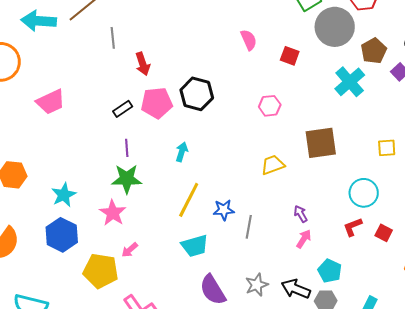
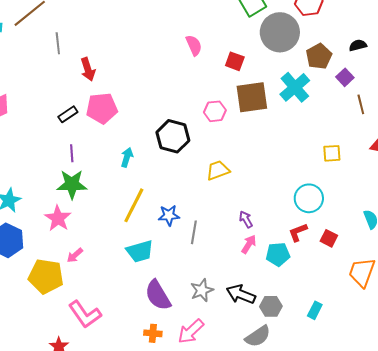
black hexagon: (197, 94) -> (173, 136), moved
brown square: (321, 143) -> (252, 97), moved
cyan pentagon: (330, 271) -> (278, 254), moved, turned -30

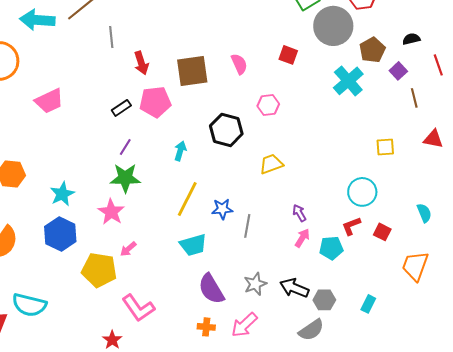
pink semicircle: (194, 45) -> (239, 64), moved
brown square: (252, 97) -> (192, 71), moved
purple line: (72, 153) -> (125, 147), turned 36

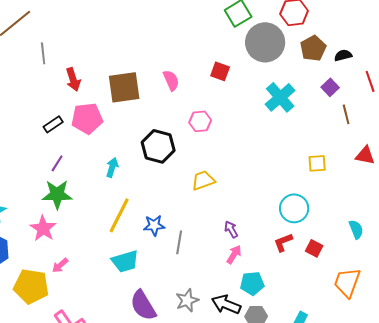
brown pentagon: (372, 50) -> (313, 48), moved
cyan pentagon: (331, 248) -> (252, 283), moved

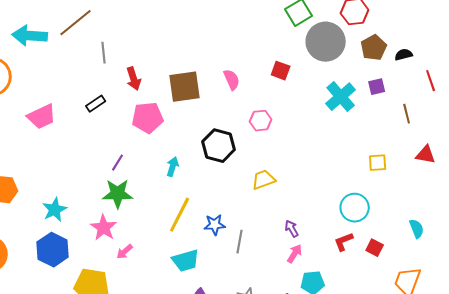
purple square: (330, 87) -> (377, 87), moved, turned 30
black rectangle: (53, 124) -> (96, 104), moved
pink arrow: (60, 265) -> (125, 252), moved

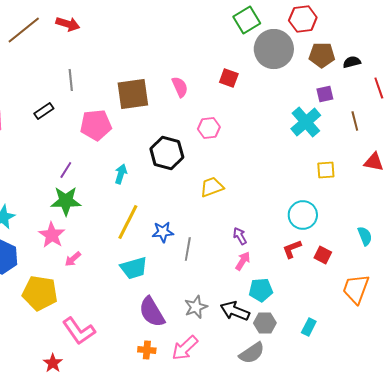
brown pentagon: (374, 48) -> (322, 55), turned 30
gray line: (104, 53) -> (71, 80), moved
red arrow: (134, 79) -> (68, 24), moved, turned -55
cyan cross: (341, 97) -> (306, 122), moved

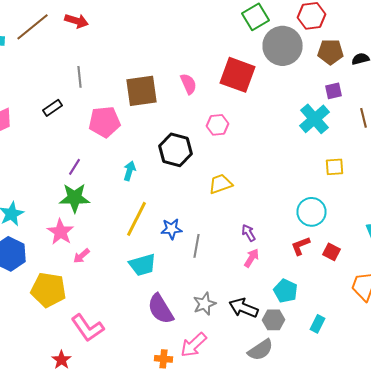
red square: (229, 78) -> (238, 75), size x1.8
cyan pentagon: (261, 290) -> (286, 291), moved, turned 30
orange cross: (147, 350) -> (164, 359), moved

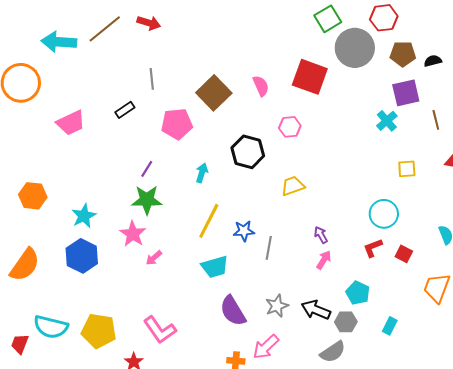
brown square: (142, 91) -> (214, 93), turned -36
purple square: (334, 91) -> (406, 93), size x1.6
cyan cross: (314, 119) -> (387, 121), size x0.7
yellow pentagon: (48, 290) -> (99, 331), moved

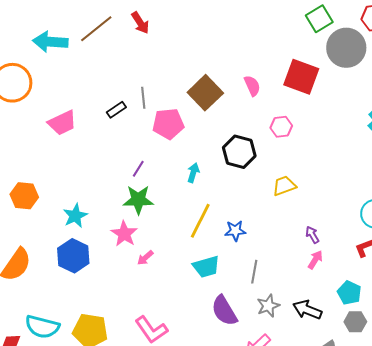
red arrow: (149, 23) -> (140, 23), turned 40
gray line: (152, 79) -> (143, 98), moved
gray line: (269, 248) -> (254, 272), moved
gray hexagon: (346, 322) -> (355, 322), moved

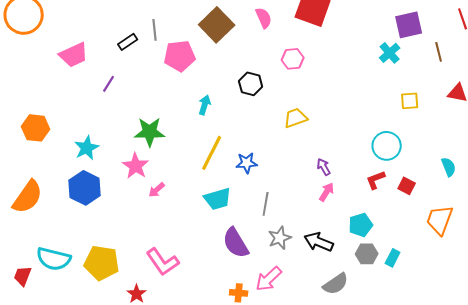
black hexagon: (239, 152) -> (251, 84), size x0.7
purple line: (138, 169) -> (109, 84), moved
cyan pentagon: (349, 293) -> (361, 225), turned 30

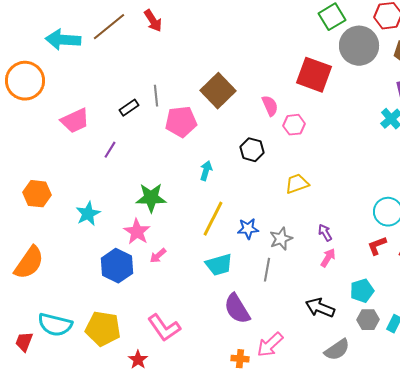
pink semicircle: (264, 18) -> (270, 106), moved
blue hexagon: (85, 188) -> (117, 266), moved
gray star: (280, 238) -> (281, 239), moved

